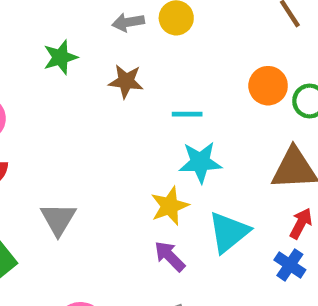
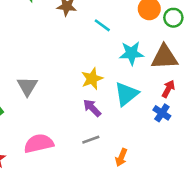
cyan line: (187, 114) -> (102, 25), turned 36
cyan star: (200, 162) -> (131, 53), moved

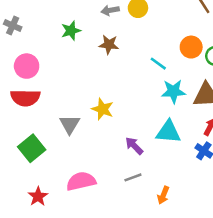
cyan line: (102, 25) -> (158, 64), moved
yellow star: (92, 79) -> (103, 109), moved, turned -30
cyan triangle: (126, 94) -> (168, 132), turned 44

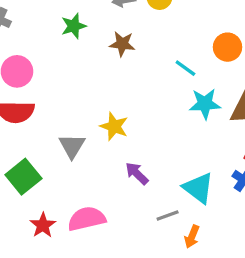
cyan triangle: (168, 132) -> (198, 188), moved, turned 32
purple arrow: (134, 146) -> (137, 173), moved
gray line: (133, 177) -> (168, 216), moved
red star: (38, 196) -> (43, 225), moved

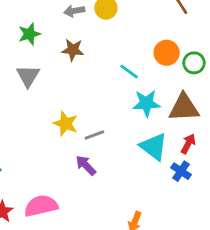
gray triangle: (72, 146) -> (28, 76), moved
cyan triangle: (198, 188) -> (154, 147), moved
gray line: (168, 216) -> (94, 135), moved

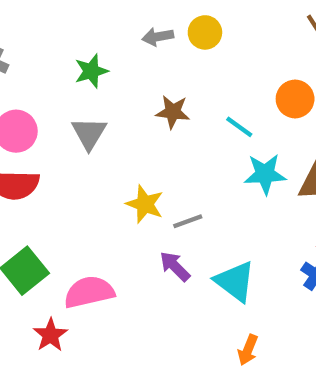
brown star: (73, 50) -> (173, 112), moved
cyan triangle: (154, 147) -> (235, 281), moved
pink semicircle: (41, 206) -> (89, 292), moved

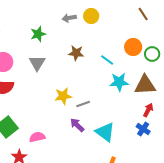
yellow star: (145, 204) -> (63, 96), turned -30
pink semicircle: (89, 292) -> (37, 137), size x0.7

